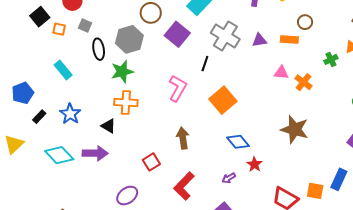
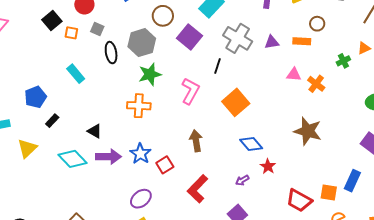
green star: (122, 72) -> (150, 74), moved
blue star: (70, 114) -> (140, 154), moved
black triangle: (108, 126) -> (95, 131), moved

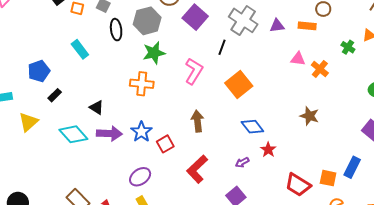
green cross: (343, 61) -> (348, 47), turned -32
brown star: (308, 131) -> (309, 116), size x0.7

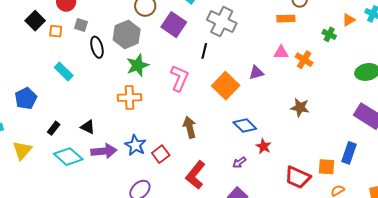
purple triangle: (277, 26) -> (256, 73), moved
black rectangle: (55, 95) -> (54, 128), moved

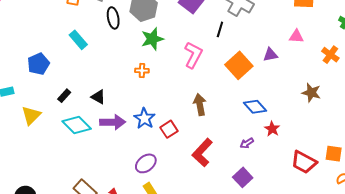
orange cross: (304, 60) -> (330, 55), moved
orange cross: (129, 98) -> (142, 71), size x0.6

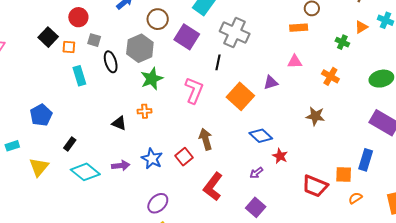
cyan rectangle: (78, 40) -> (79, 76), moved, turned 30
black triangle: (98, 97) -> (119, 123), moved
purple arrow: (113, 122) -> (121, 165), size x0.7
red square: (169, 129) -> (184, 157), moved

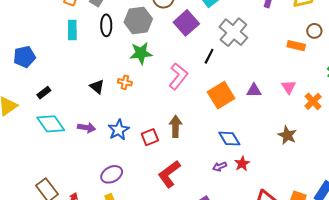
pink triangle: (295, 62) -> (289, 87), moved, turned 42
purple arrow: (256, 173) -> (220, 167), moved

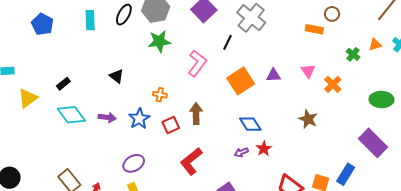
black ellipse: (106, 25) -> (124, 15), turned 30
blue pentagon: (24, 57) -> (42, 24), moved, turned -30
orange cross: (125, 82) -> (160, 95), moved

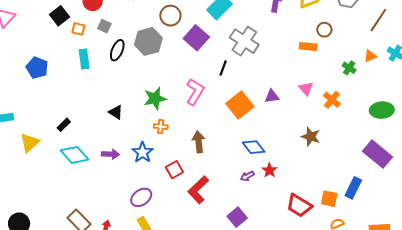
green star: (159, 41) -> (155, 98), moved
red square: (171, 125) -> (174, 170), moved

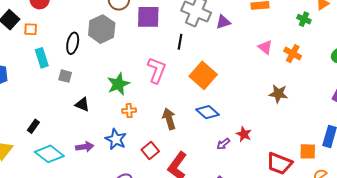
gray square: (104, 26) -> (65, 76), moved
purple square: (196, 38) -> (148, 17), turned -30
purple triangle: (272, 96) -> (223, 22), moved
blue diamond: (254, 147) -> (208, 112), moved

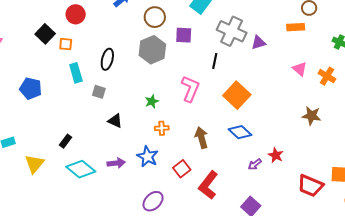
purple square: (148, 17) -> (184, 35), size x0.7
gray hexagon: (102, 29) -> (152, 50), moved
green star: (118, 84) -> (152, 101), size x0.6

